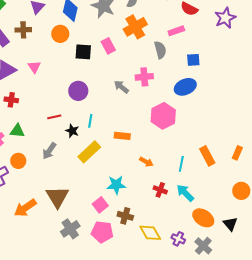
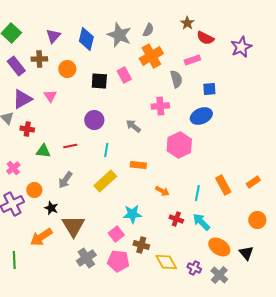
orange circle: (60, 34) -> (67, 69), moved
gray arrow: (121, 87) -> (133, 126), moved
green triangle: (17, 131) -> (43, 151), moved
black star: (72, 131) -> (51, 208), moved
orange rectangle: (237, 153) -> (253, 182), turned 32

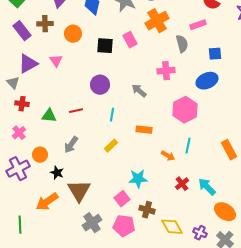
red cross: (27, 129) -> (22, 104), moved
yellow rectangle: (105, 181) -> (111, 146), size x0.6
cyan line: (197, 193) -> (188, 146), moved
red cross: (176, 219) -> (182, 184), turned 32

